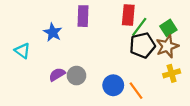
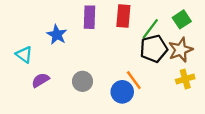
red rectangle: (128, 15) -> (123, 16), moved
green square: (168, 28) -> (182, 19), moved
purple semicircle: (57, 74) -> (40, 80), moved
orange line: (136, 91) -> (134, 80), moved

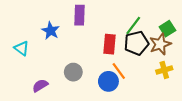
red rectangle: (123, 16) -> (109, 44), moved
green square: (182, 19) -> (167, 29), moved
purple semicircle: (40, 80) -> (40, 86), moved

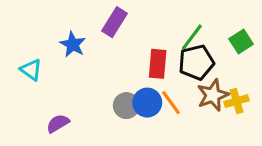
purple rectangle: (79, 15) -> (114, 22), turned 30
brown star: (160, 44) -> (213, 95), moved
gray circle: (73, 72) -> (126, 106), moved
blue circle: (108, 81) -> (147, 103), moved

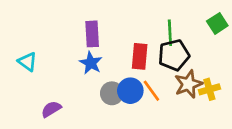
purple rectangle: (114, 22) -> (92, 34), moved, turned -35
green line: (192, 37) -> (170, 33), turned -40
green square: (241, 41) -> (217, 23), moved
blue star: (73, 44) -> (91, 63), moved

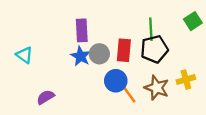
brown star: (188, 84) -> (157, 88), moved, turned -30
orange line: (151, 91) -> (129, 94), moved
gray circle: (112, 93) -> (99, 54), moved

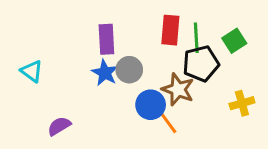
green square: (193, 21) -> (234, 41), moved
red rectangle: (124, 50) -> (170, 30), moved
brown star: (157, 88) -> (178, 90), moved

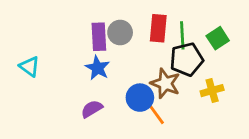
gray circle: (129, 70) -> (120, 33), moved
yellow cross: (242, 103) -> (212, 91), moved
purple semicircle: (59, 126) -> (92, 109), moved

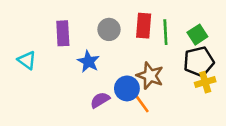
purple rectangle: (99, 37) -> (63, 33), moved
black pentagon: (187, 59) -> (199, 62), moved
yellow cross: (212, 91) -> (205, 82), moved
purple semicircle: (92, 109) -> (100, 100), moved

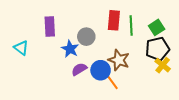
gray circle: (109, 29) -> (86, 37), moved
yellow cross: (205, 82) -> (163, 65), turned -35
purple semicircle: (100, 100) -> (79, 69), moved

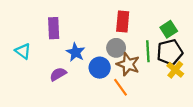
green line: (131, 25) -> (148, 51), moved
gray circle: (86, 37) -> (116, 48), moved
purple semicircle: (79, 69) -> (58, 74), moved
blue circle: (101, 70) -> (100, 68), moved

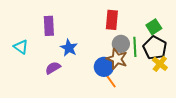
gray circle: (116, 48) -> (121, 44), moved
black pentagon: (170, 52) -> (155, 48), turned -30
blue circle: (100, 68) -> (104, 67), moved

